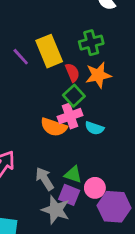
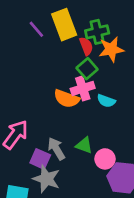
green cross: (91, 43) -> (97, 32), moved
purple square: (69, 195) -> (40, 159), moved
gray star: (56, 210) -> (46, 179), moved

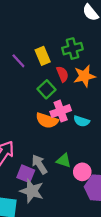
yellow rectangle: (64, 25) -> (43, 56), size x0.7
green cross: (97, 32) -> (72, 49), moved
green square: (87, 69) -> (46, 89), moved

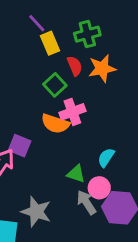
purple line: (18, 61) -> (37, 23), moved
cyan semicircle: (82, 121) -> (106, 158), moved, turned 105
gray arrow: (39, 164) -> (86, 202), moved
purple square: (26, 174) -> (20, 146), moved

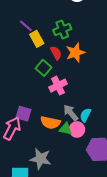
orange semicircle: (55, 124) -> (50, 123), moved
pink circle: (99, 188) -> (77, 129), moved
gray arrow: (86, 202) -> (71, 113), moved

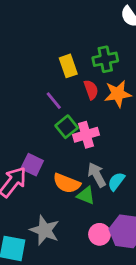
purple line: (26, 26) -> (54, 101), moved
green square: (43, 68) -> (67, 127), moved
pink circle: (77, 129) -> (100, 234), moved

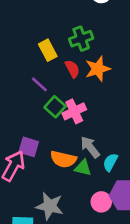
cyan semicircle: (116, 181) -> (110, 162), moved

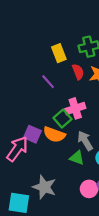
green square: (55, 107) -> (62, 119), moved
orange semicircle: (63, 159) -> (54, 135), moved

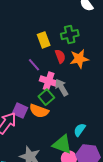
pink cross: (75, 108) -> (49, 81), moved, turned 36
gray arrow: (85, 141) -> (62, 87), moved
green triangle: (77, 158) -> (62, 144), moved, size x1.5

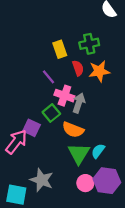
gray arrow: (62, 87) -> (79, 103), turned 48
green square: (46, 97) -> (51, 113), moved
orange semicircle: (39, 111) -> (73, 130), moved
green triangle: (62, 144) -> (79, 154), moved, turned 40

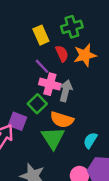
purple line: (48, 77) -> (42, 66), moved
green triangle: (79, 154) -> (53, 138), moved

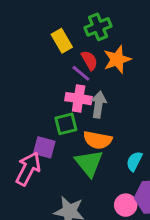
purple line: (42, 66) -> (81, 73), moved
green square: (37, 104) -> (66, 124), turned 36

